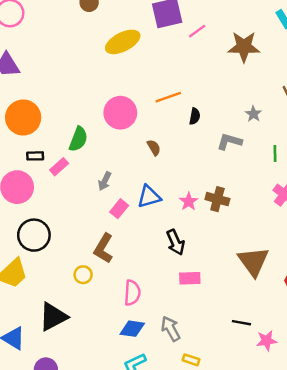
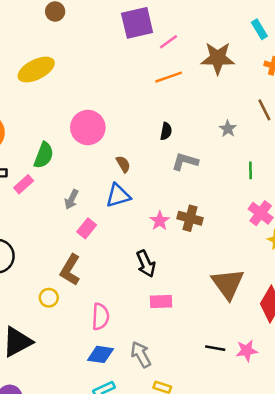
yellow ellipse: (123, 42) -> (36, 70), moved
orange line: (168, 97) -> (169, 77), moved
gray L-shape: (229, 141) -> (185, 162), moved
blue triangle: (149, 197) -> (118, 196), moved
pink star: (267, 341) -> (247, 351), moved

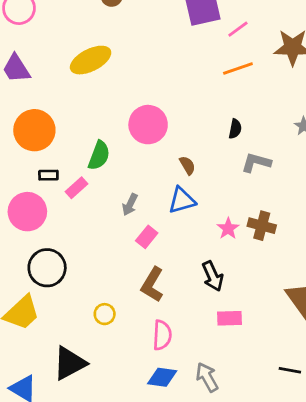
brown L-shape: (70, 270) -> (152, 285), moved

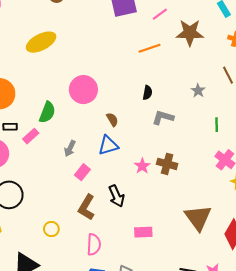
pink line: (238, 29) -> (160, 14), moved
black arrow: (213, 276) -> (116, 196), moved

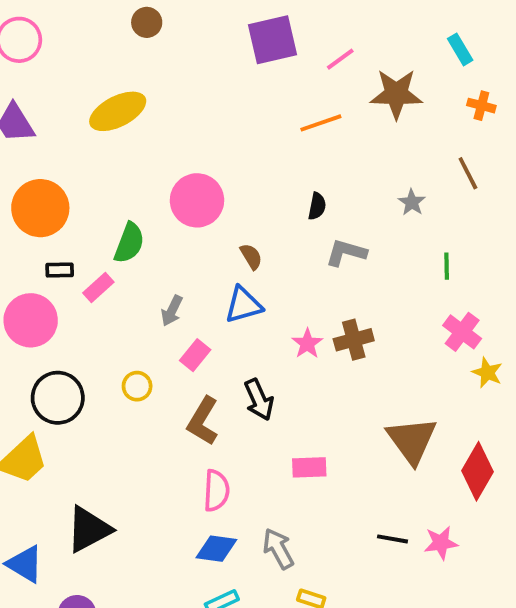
brown cross: (167, 164) -> (354, 340), turned -30
yellow circle: (51, 229) -> (137, 386), moved

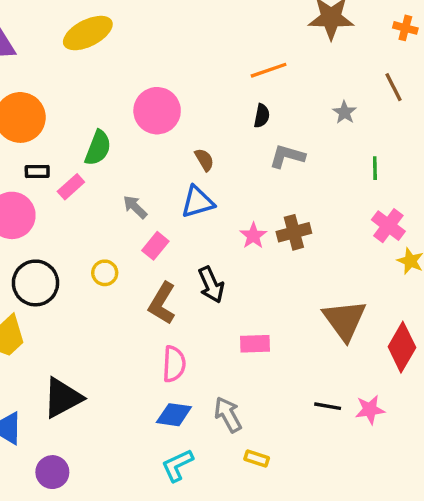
orange line: (321, 123) -> (269, 70), moved
gray arrow: (172, 311) -> (135, 207), turned 108

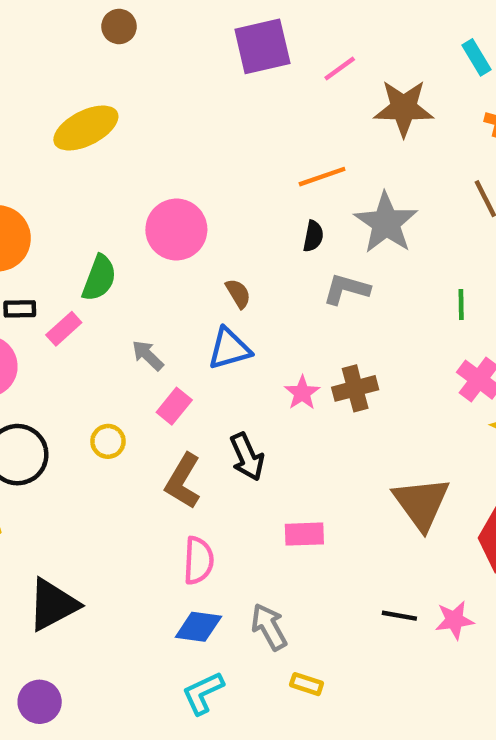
gray star: (345, 112) -> (386, 223), moved, size x2.0

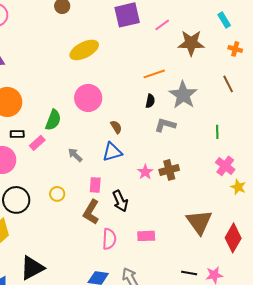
yellow ellipse: (86, 128) -> (84, 50), moved
pink rectangle: (174, 406) -> (95, 185), moved, turned -35
pink semicircle: (198, 561) -> (109, 239), moved

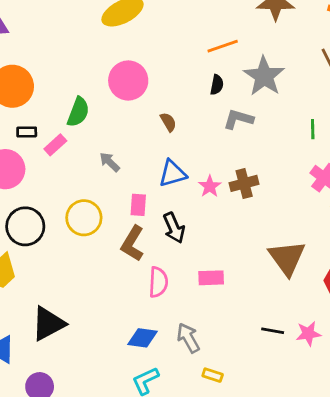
blue triangle: (112, 152) -> (173, 173), moved
yellow circle: (57, 194) -> (84, 218), size x1.6

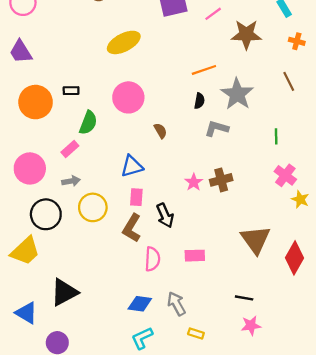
black rectangle: (27, 132) -> (71, 91), moved
gray arrow: (110, 162) -> (71, 181), moved, turned 126
blue triangle: (173, 173) -> (132, 166), moved
pink star: (308, 334) -> (251, 325), moved

